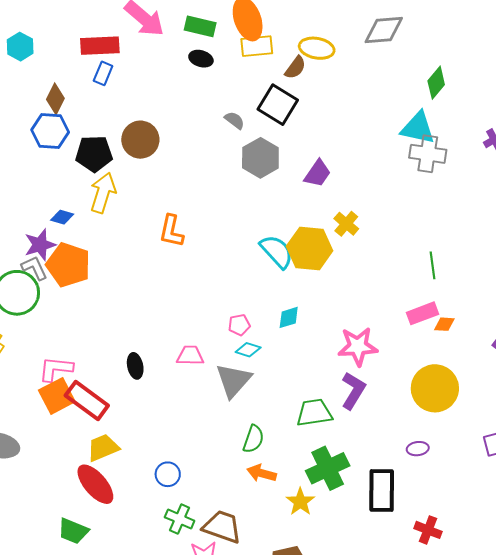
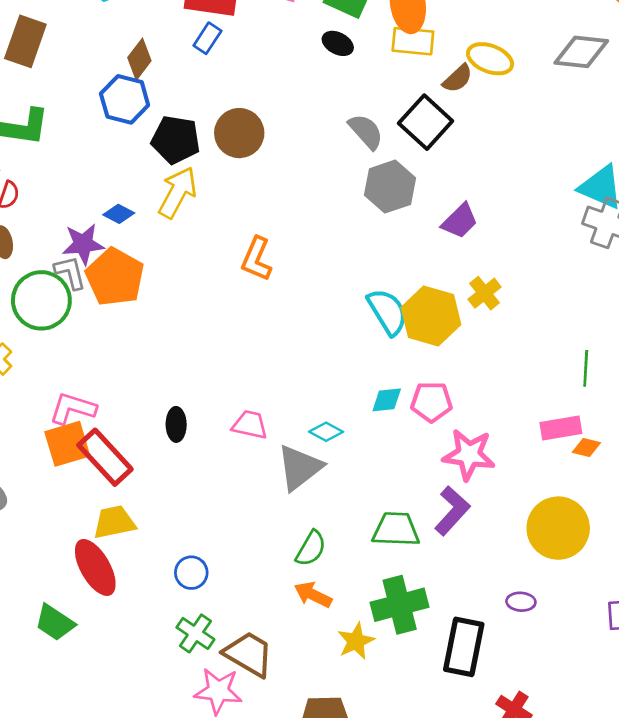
gray semicircle: (235, 120) -> (366, 132), size x1.4
pink pentagon: (239, 325) -> (431, 402), moved, size x1.4

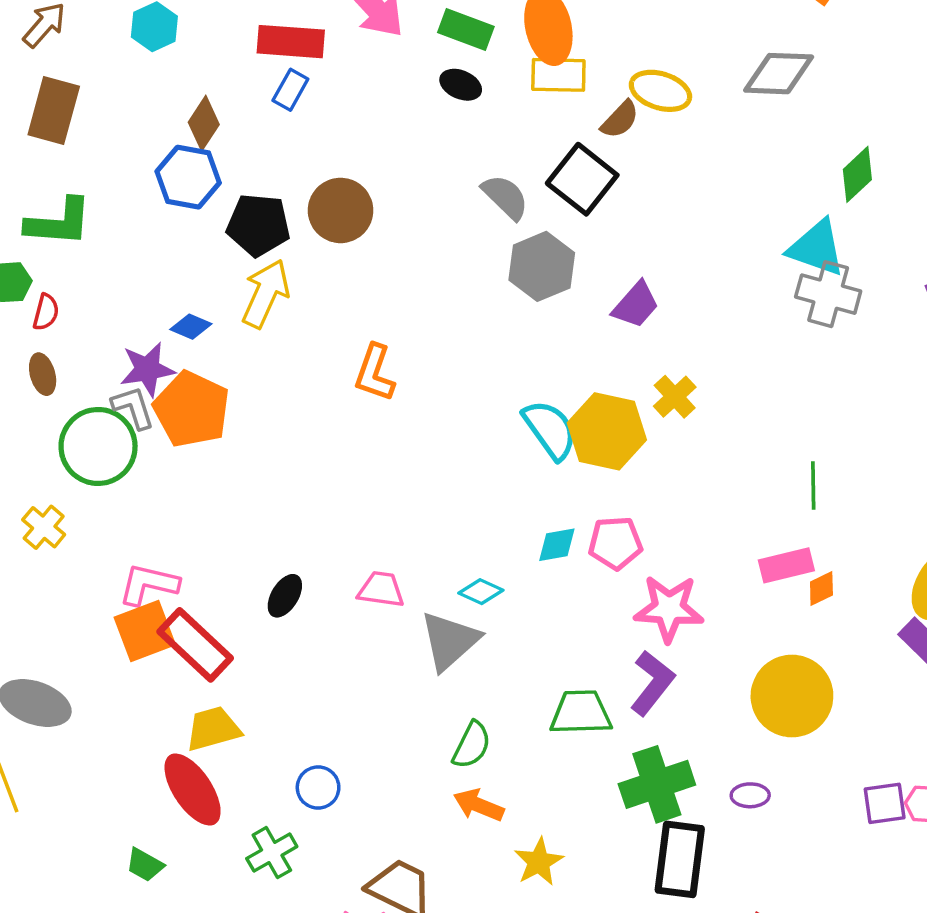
black ellipse: (176, 424) -> (285, 596), turned 36
orange diamond: (586, 447) -> (821, 588), turned -36
green cross: (400, 605) -> (657, 784), moved
green trapezoid: (55, 623) -> (145, 865), size x0.7
green cross: (195, 633) -> (272, 853), moved, turned 30

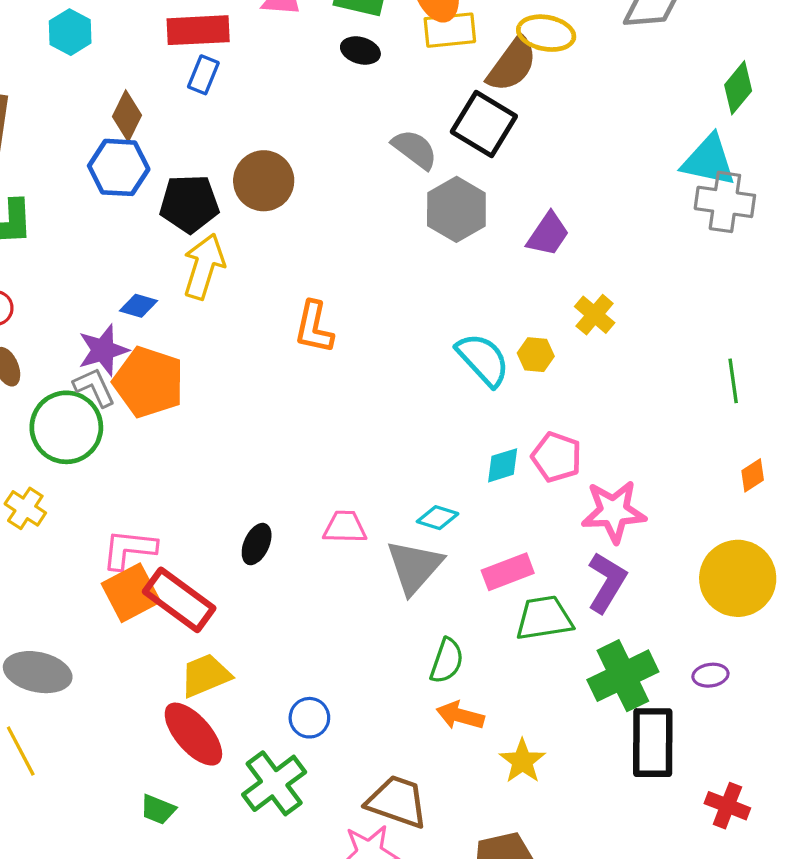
brown semicircle: (620, 120) -> (512, 64), size x1.5
yellow hexagon: (607, 431) -> (536, 355), size x0.5
pink pentagon: (615, 543) -> (557, 457), turned 30
pink rectangle: (786, 565) -> (508, 572), moved
green cross: (272, 853) -> (274, 783), size x1.4

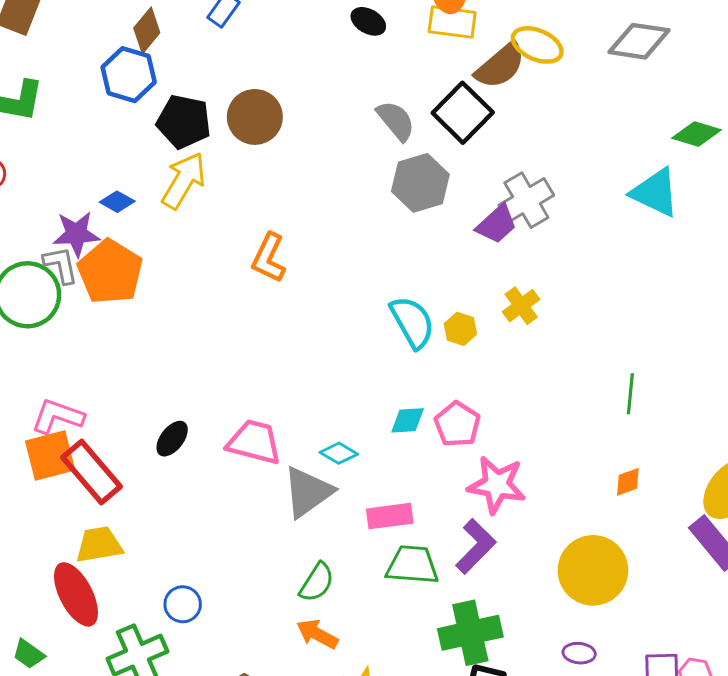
green diamond: (738, 88) -> (696, 134), turned 54
gray cross: (725, 202) -> (526, 200), moved, turned 38
pink trapezoid: (345, 527) -> (254, 442), size x1.4
purple ellipse: (710, 675) -> (579, 653), moved

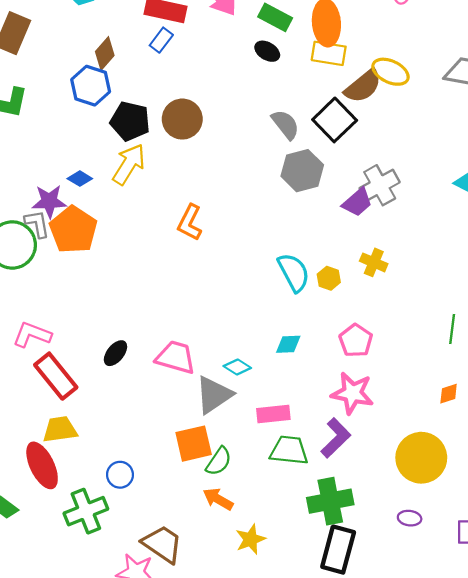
yellow cross: (521, 306) -> (374, 262), turned -32
pink pentagon: (457, 424) -> (356, 341), moved
orange square: (50, 455) -> (194, 444), moved

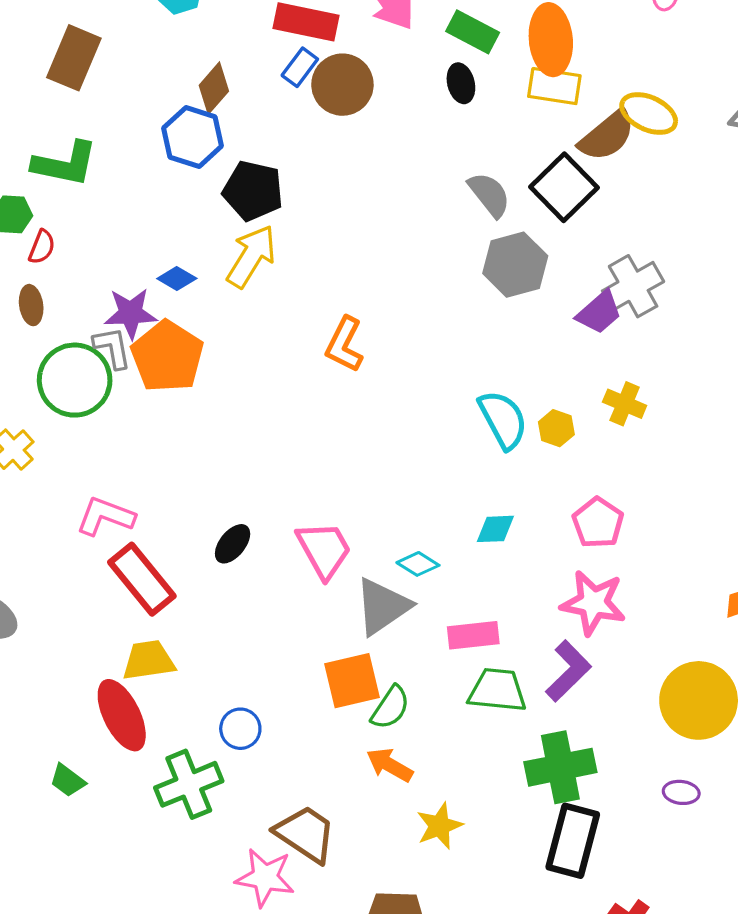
black ellipse: (267, 51) -> (461, 83), turned 45
brown circle: (182, 119) -> (342, 85), moved
pink trapezoid: (176, 357) -> (324, 550), turned 45

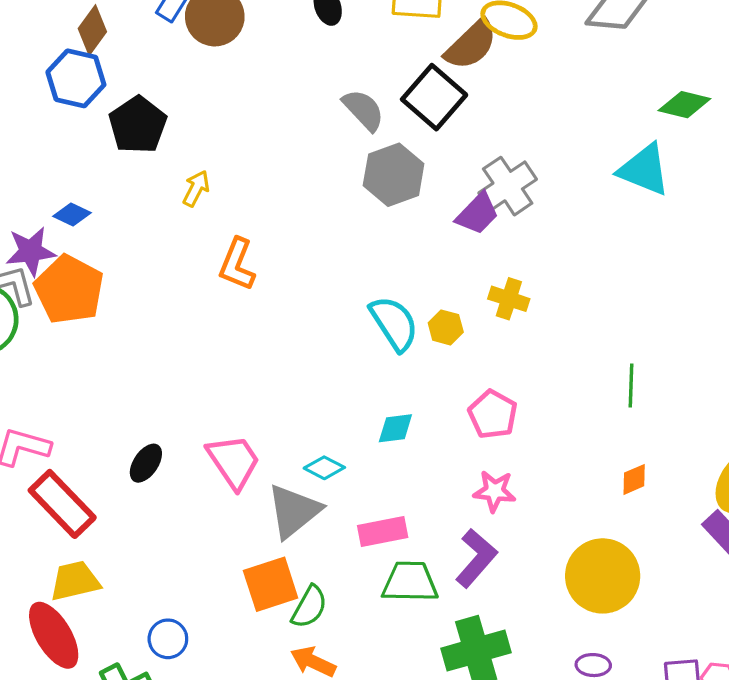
black pentagon: (253, 191) -> (138, 125), turned 30
yellow arrow: (251, 256) -> (196, 188), moved, size x0.6
pink star: (593, 603) -> (495, 491), size x0.7

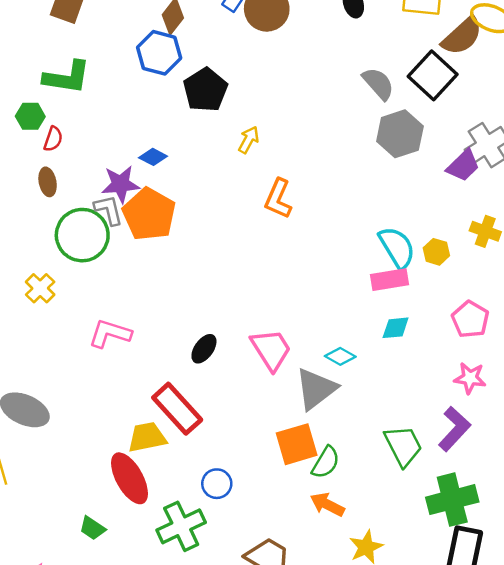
red rectangle: (62, 504) -> (177, 409), moved
pink rectangle: (383, 531) -> (389, 280), moved
green trapezoid: (410, 582) -> (403, 446), turned 60

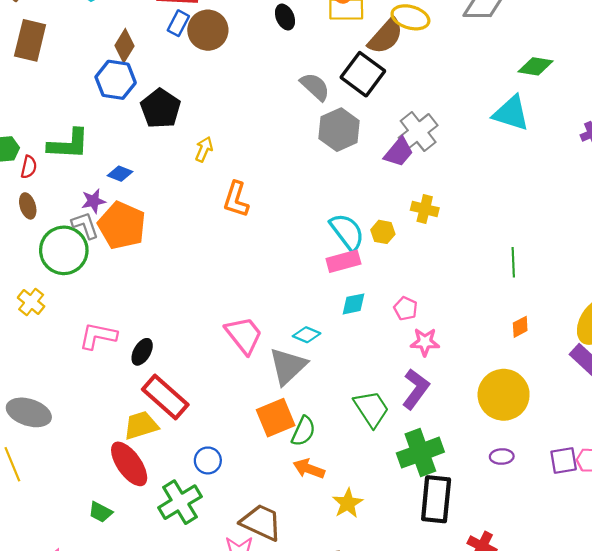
green L-shape: (67, 77) -> (68, 144), moved
purple star: (121, 184) -> (93, 201), size x0.7
pink pentagon: (470, 319) -> (406, 309), moved, size x0.7
black ellipse: (204, 349) -> (142, 352), moved

